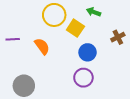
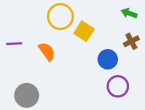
green arrow: (94, 12) -> (129, 13), moved
blue circle: (88, 52) -> (108, 59), moved
purple circle: (83, 78) -> (118, 86), moved

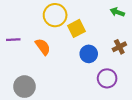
yellow square: (84, 31) -> (76, 28), turned 30
brown cross: (131, 41) -> (119, 47), moved
blue circle: (108, 59) -> (89, 54), moved

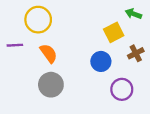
yellow circle: (55, 15) -> (38, 20), moved
yellow square: (76, 28) -> (114, 32), moved
gray circle: (24, 87) -> (51, 85), moved

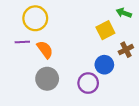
purple line: (15, 45) -> (22, 42), moved
blue circle: (101, 61) -> (104, 65), moved
purple circle: (122, 89) -> (88, 83), moved

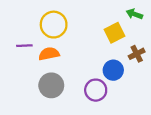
yellow circle: (35, 18) -> (54, 25), moved
orange semicircle: (45, 50) -> (49, 54), turned -66

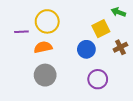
purple line: (24, 46) -> (21, 32), moved
blue circle: (113, 70) -> (86, 49), moved
purple circle: (96, 90) -> (98, 79), moved

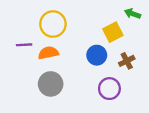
purple line: (21, 32) -> (24, 45), moved
brown cross: (120, 47) -> (127, 61), moved

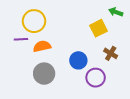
yellow circle: (53, 24) -> (34, 21), moved
blue circle: (97, 55) -> (78, 60), moved
brown cross: (127, 61) -> (111, 53), turned -32

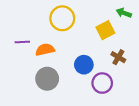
yellow circle: (34, 21) -> (62, 18), moved

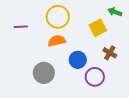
purple line: (22, 42) -> (21, 27), moved
orange semicircle: (45, 50) -> (57, 41), moved

